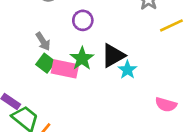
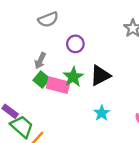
gray arrow: (43, 41) -> (40, 61), turned 56
cyan star: (127, 70) -> (102, 113), moved

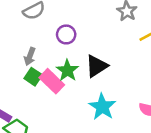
pink rectangle: (58, 85) -> (52, 81), turned 35
cyan star: (102, 113) -> (102, 107), size x1.5

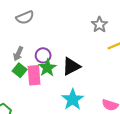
purple circle: (66, 34) -> (43, 55), moved
pink rectangle: (52, 81) -> (34, 75), turned 36

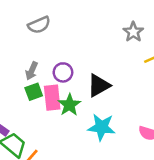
green star: (47, 68) -> (69, 105), moved
green square: (20, 70) -> (34, 92), turned 32
cyan star: (73, 99) -> (102, 127), turned -30

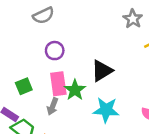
gray arrow: (32, 71) -> (53, 106), moved
purple circle: (63, 72) -> (55, 51), moved
green square: (34, 92) -> (24, 86), moved

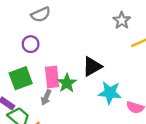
purple circle: (55, 51) -> (31, 44), moved
green square: (24, 86) -> (21, 78), size x1.5
cyan star: (106, 110) -> (110, 93), moved

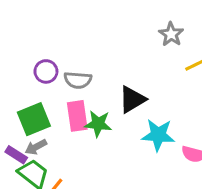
gray semicircle: (41, 15) -> (78, 80), moved, turned 30
green star: (67, 83) -> (98, 124), turned -30
gray arrow: (46, 97) -> (36, 147), moved, turned 40

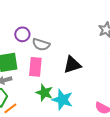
green star: (98, 124) -> (44, 93), moved
cyan star: (158, 135) -> (62, 100), moved

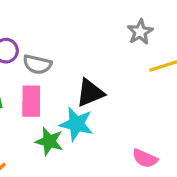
cyan star: (62, 100) -> (76, 124), moved

